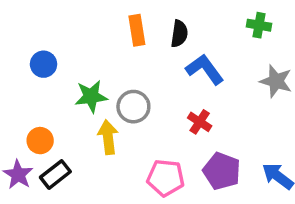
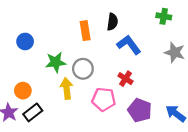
orange rectangle: (137, 30) -> (85, 31), moved
pink pentagon: (166, 178) -> (104, 99), moved

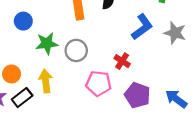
blue circle: (25, 41) -> (23, 21), moved
blue L-shape: (129, 45) -> (142, 27), moved, turned 90
yellow arrow: (67, 88) -> (46, 81), moved

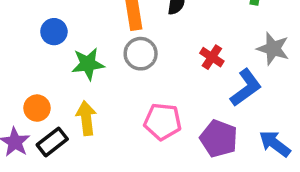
blue L-shape: (142, 27) -> (246, 88), moved
gray circle: (76, 50) -> (141, 54), moved
red cross: (122, 61) -> (212, 57), moved

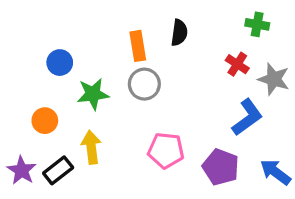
red cross: (212, 57) -> (237, 64), moved
orange circle: (37, 108) -> (45, 121), moved

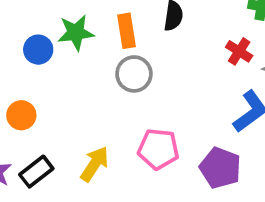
green star: (93, 94) -> (76, 33), moved
yellow arrow: (91, 147) -> (95, 164), moved, turned 40

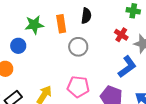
blue circle: (38, 50) -> (18, 46), moved
gray circle: (134, 74) -> (78, 47), moved

